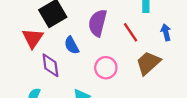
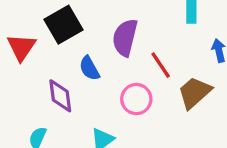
red line: (131, 32) -> (161, 65), moved
red triangle: (33, 38) -> (21, 47), moved

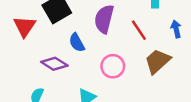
red line: (161, 65) -> (139, 30), moved
purple diamond: (60, 96) -> (54, 64), turned -50

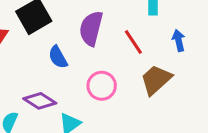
purple diamond: (54, 64) -> (40, 101), moved

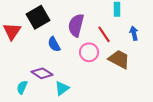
brown trapezoid: (156, 80) -> (119, 59), turned 70
pink circle: (102, 86) -> (89, 52), moved

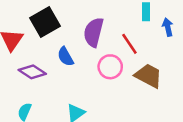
blue arrow: (134, 33) -> (168, 27), moved
purple diamond: (42, 73) -> (32, 72), moved

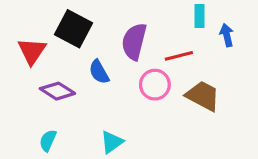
black square: (45, 22) -> (73, 29), turned -32
red line: (129, 44) -> (179, 56), turned -70

